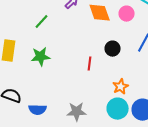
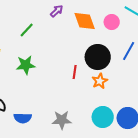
black circle: (113, 49) -> (98, 57), size x1.6
orange star: (121, 87) -> (100, 81), moved

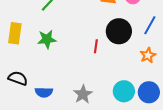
orange star: (100, 81) -> (148, 55), moved
gray star: (62, 120) -> (83, 94), turned -30

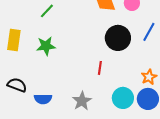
red line: (96, 46) -> (100, 68), moved
orange star: (148, 55) -> (149, 77), moved

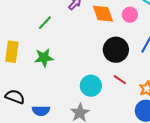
red line: (100, 68) -> (120, 80), moved, turned -64
cyan circle: (123, 98) -> (91, 86), moved

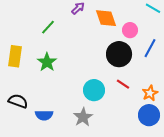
pink circle: (130, 15) -> (130, 30), moved
green star: (44, 58) -> (47, 62), turned -30

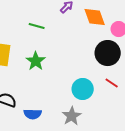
green line: (48, 27) -> (37, 26), turned 63

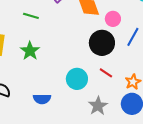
blue semicircle: (33, 114) -> (42, 99), moved
gray star: (72, 116) -> (98, 106), moved

